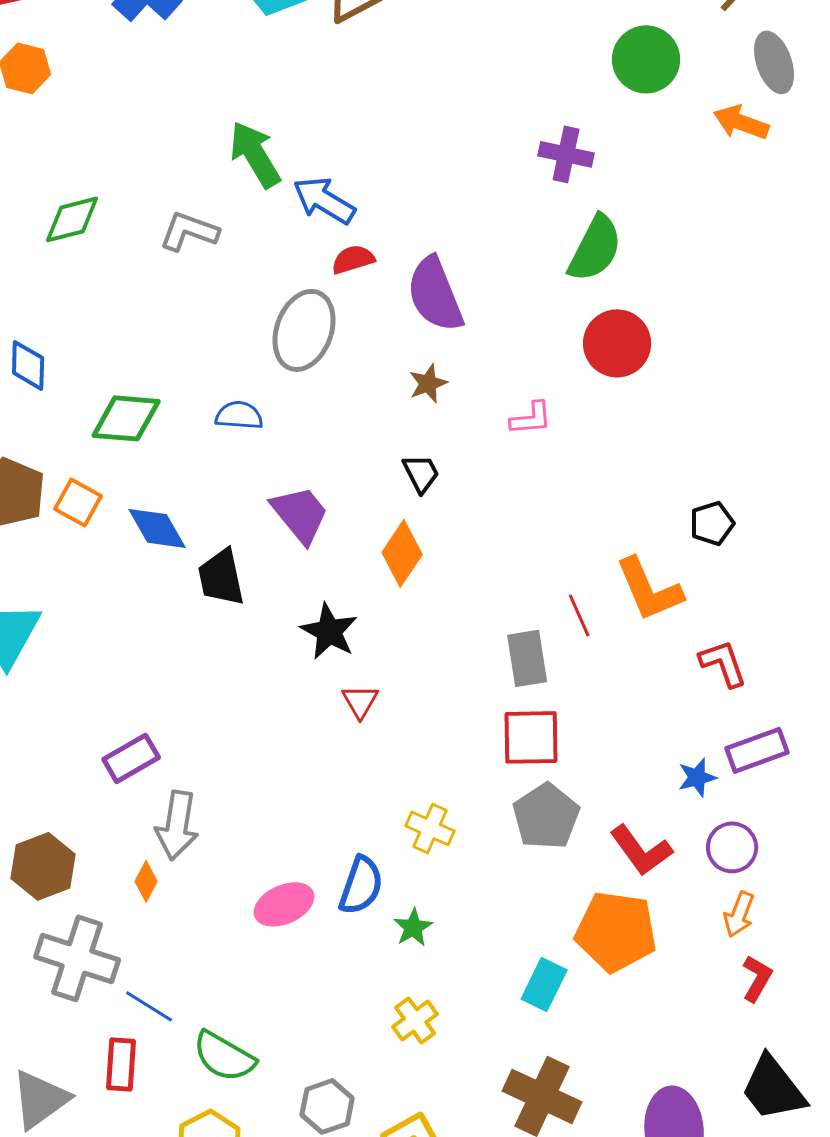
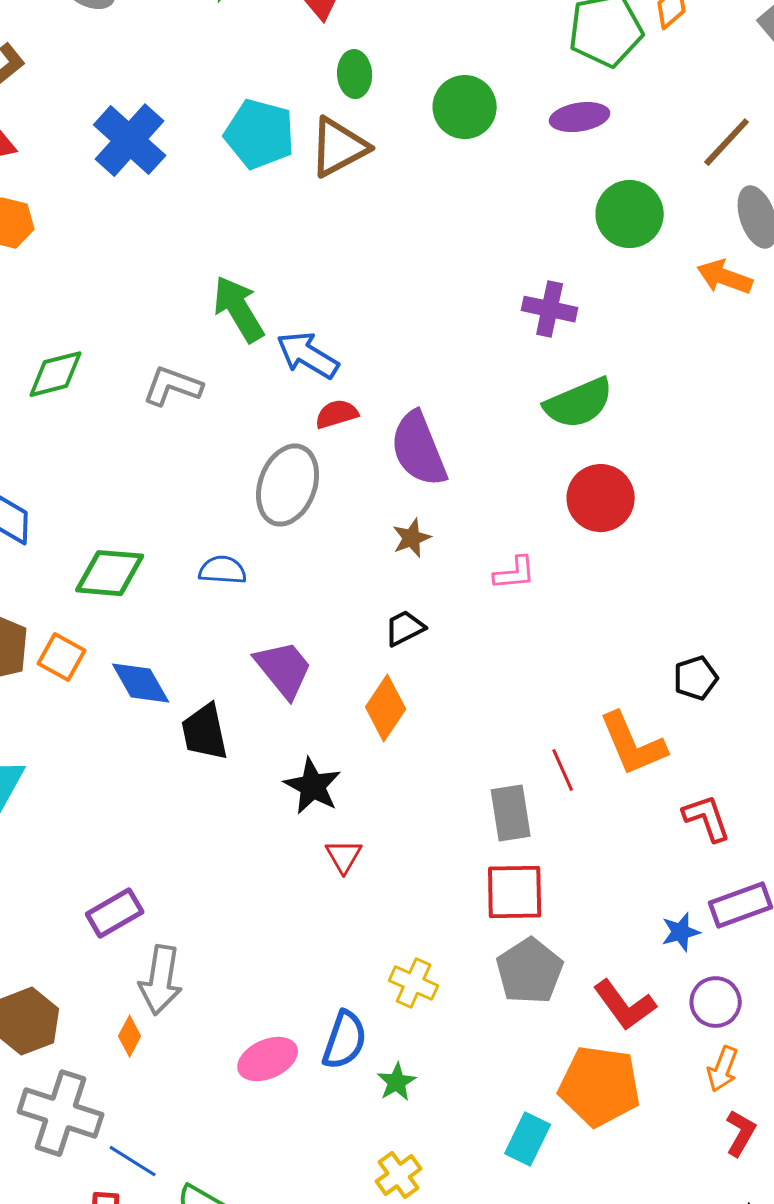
green semicircle: (595, 248) -> (579, 403), turned 40
black trapezoid: (421, 473) -> (405, 628), turned -90

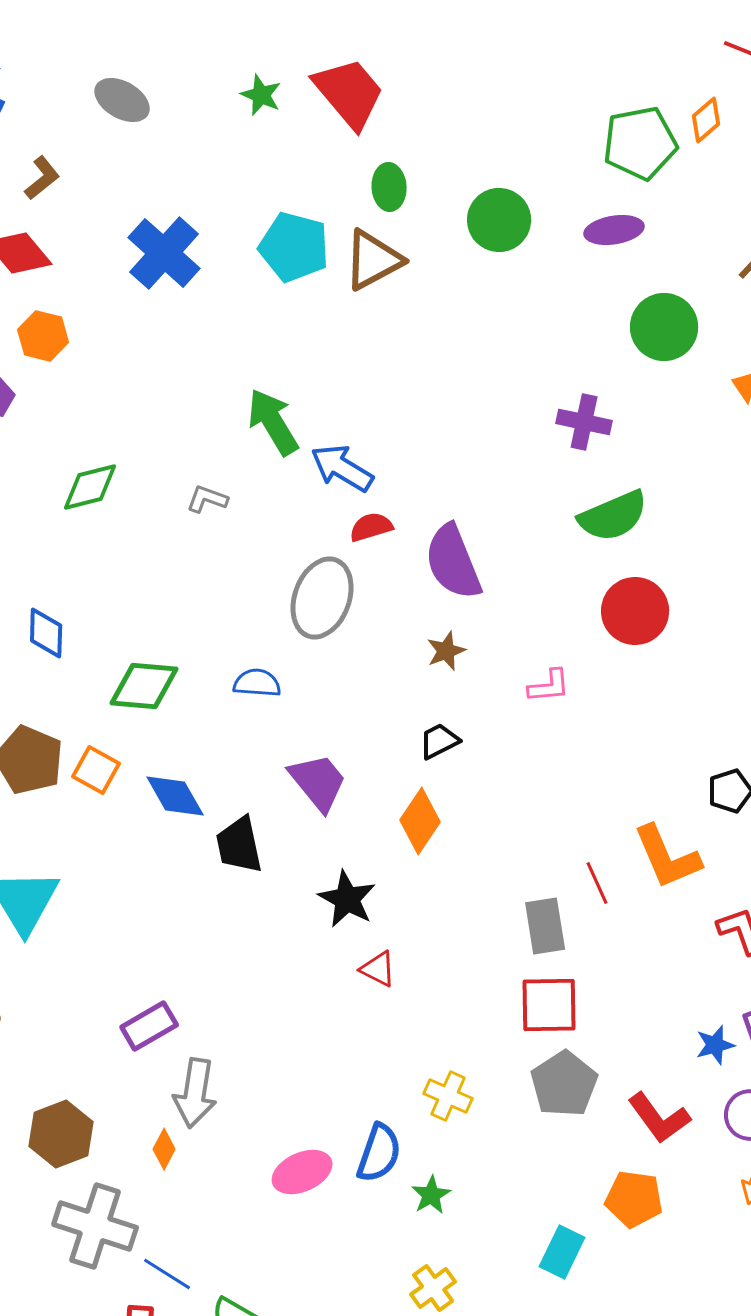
gray L-shape: (173, 386) -> (207, 499), size x0.7
red triangle: (344, 856) -> (378, 969), turned -33
orange pentagon: (600, 1086) -> (634, 1199), size x0.7

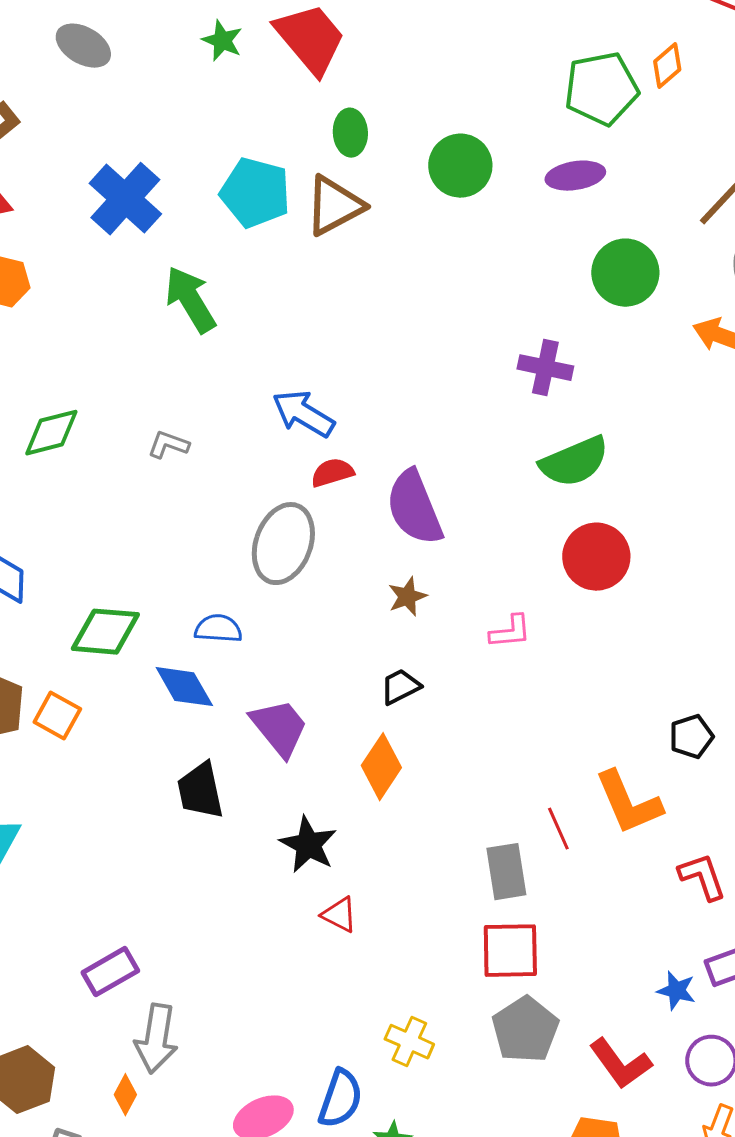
green arrow: (273, 422) -> (190, 300), moved
blue diamond: (175, 796) -> (184, 687), moved
blue star: (715, 1045) -> (676, 991), turned 30

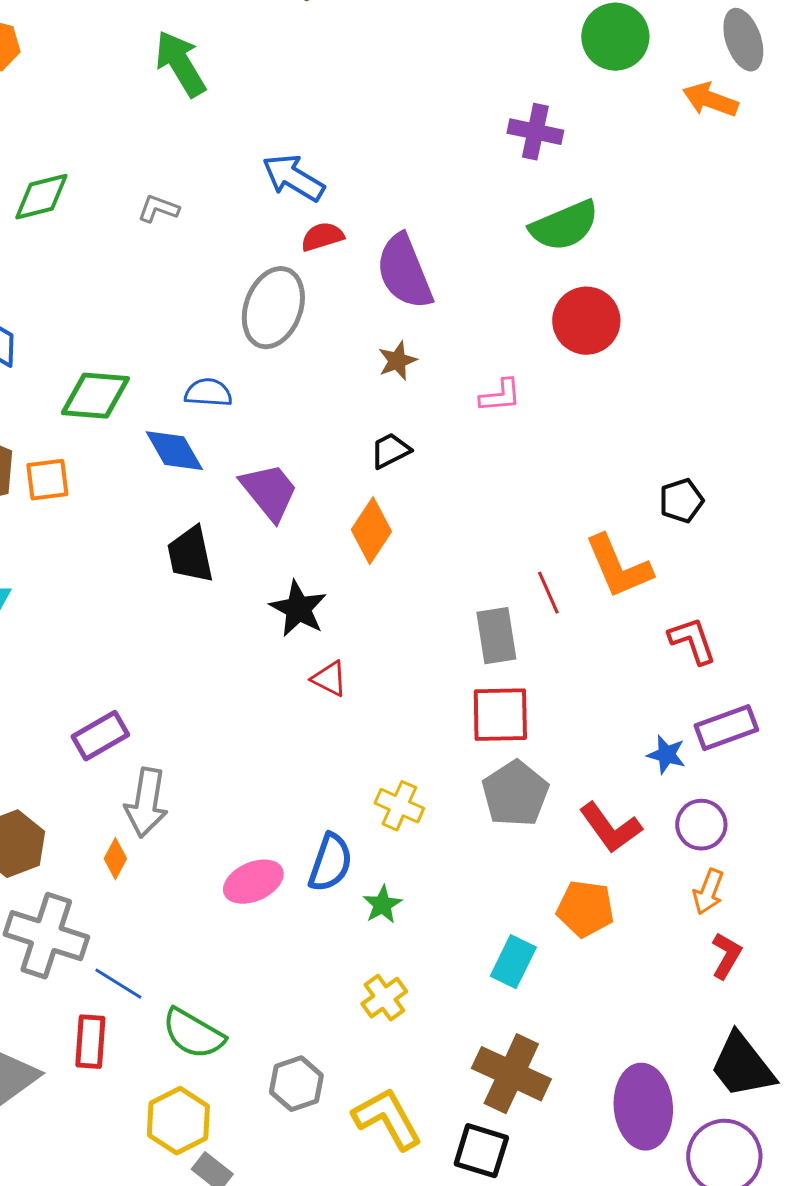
orange square: (57, 716) -> (47, 480), turned -36

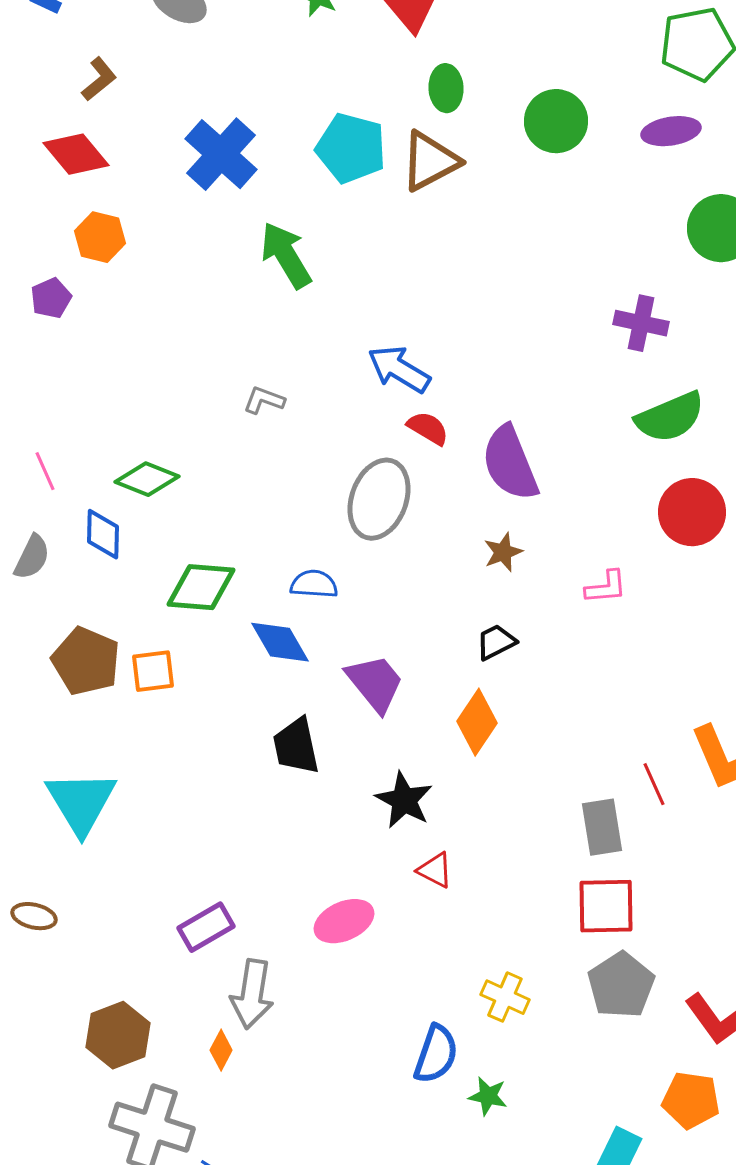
green diamond: (41, 197) -> (147, 479), moved, turned 36
red semicircle: (322, 237) -> (428, 428), turned 48
pink ellipse: (253, 882) -> (344, 921), moved
green star: (382, 905) -> (488, 1096), turned -30

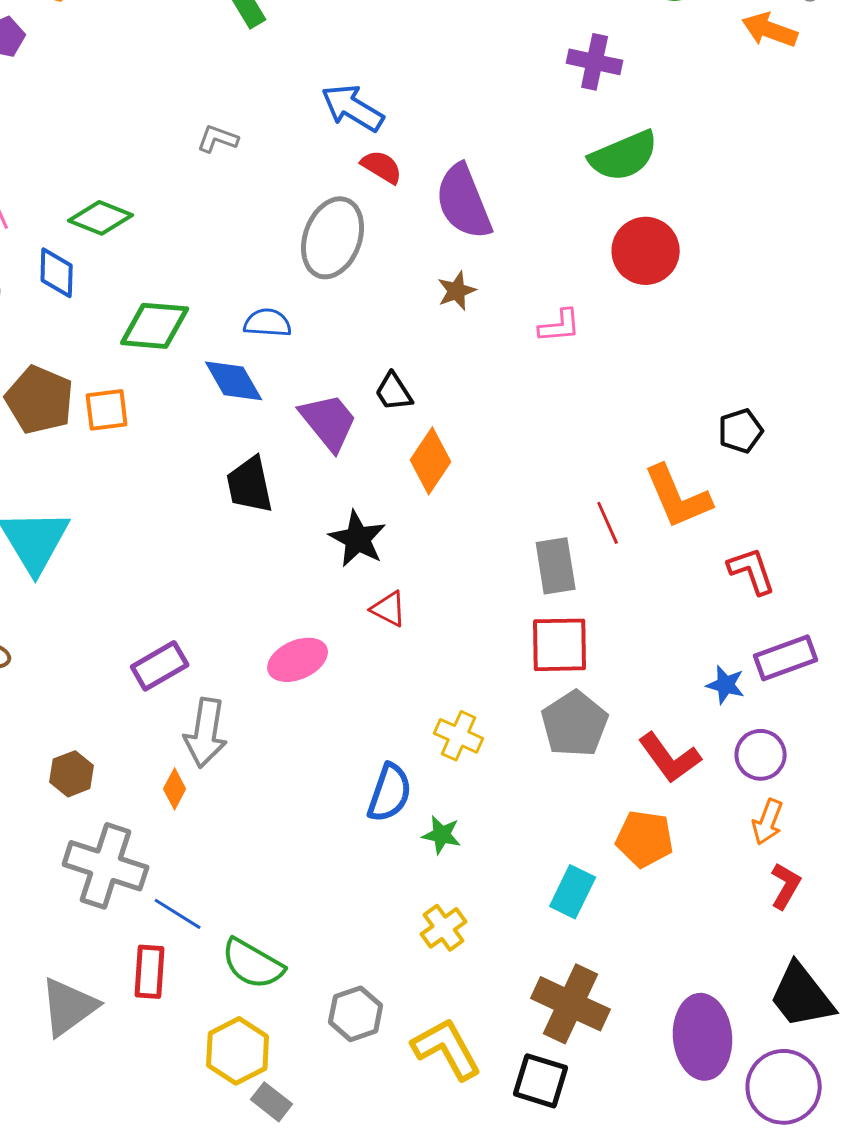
black trapezoid: (496, 642) -> (394, 392), moved, turned -96
brown hexagon: (118, 1035) -> (72, 774), size x0.7

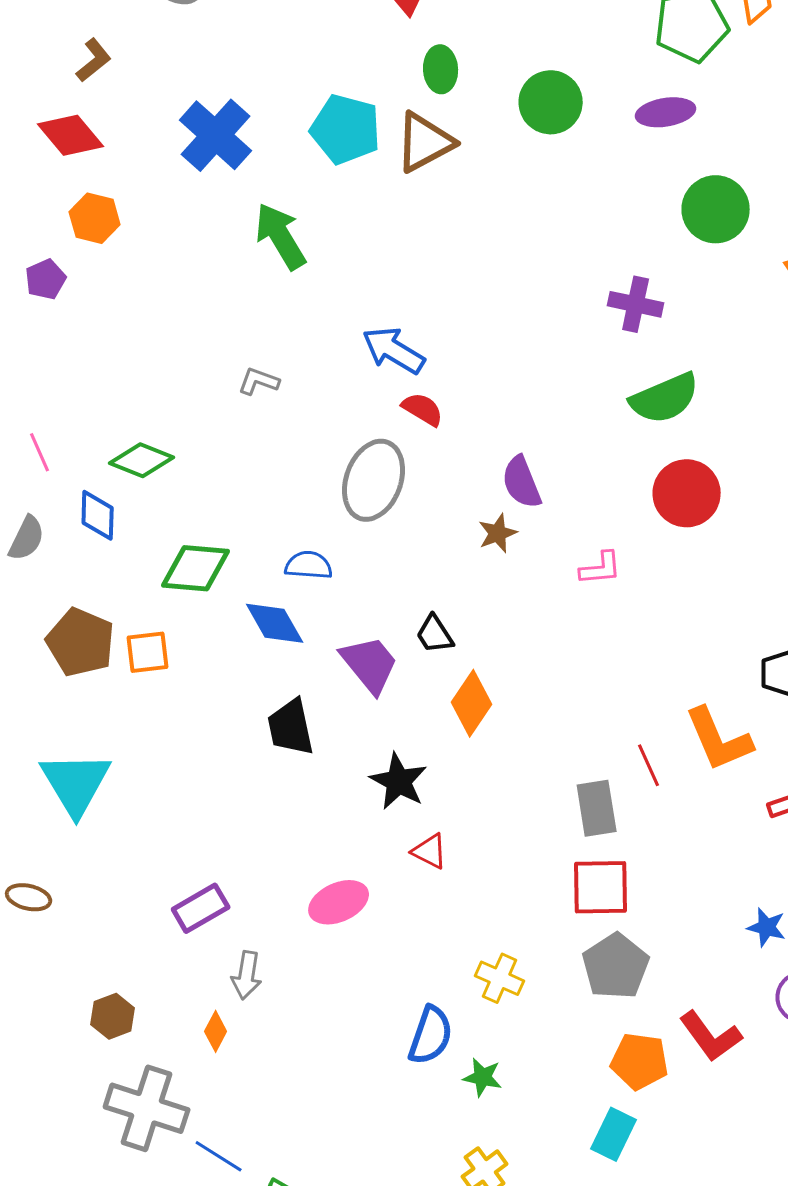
purple semicircle: (464, 202) -> (522, 482), moved, size x0.7
gray arrow: (206, 733) -> (247, 975), size x0.7
red L-shape: (670, 758) -> (711, 1036), moved
orange pentagon: (645, 839) -> (640, 1061), moved

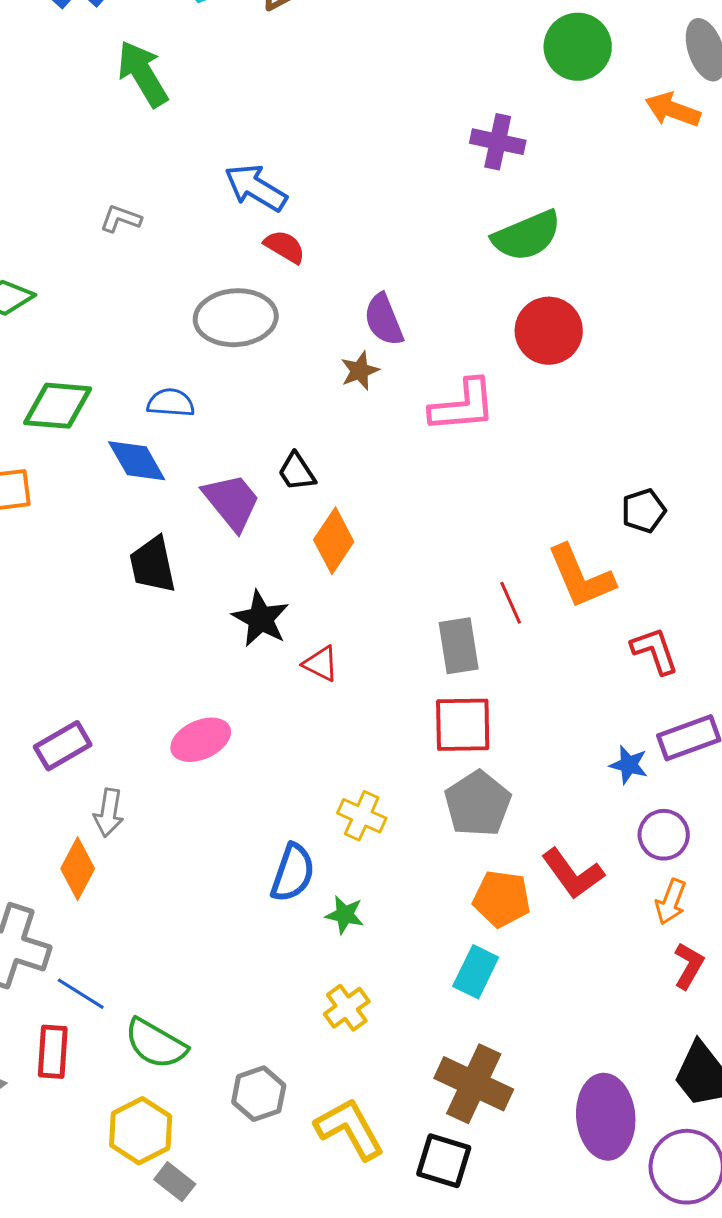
gray ellipse: (374, 480) -> (236, 318), turned 66
pink L-shape: (601, 568) -> (463, 406), size x1.6
red triangle: (430, 851) -> (321, 664), moved
orange diamond: (216, 1031) -> (78, 869), size x1.5

